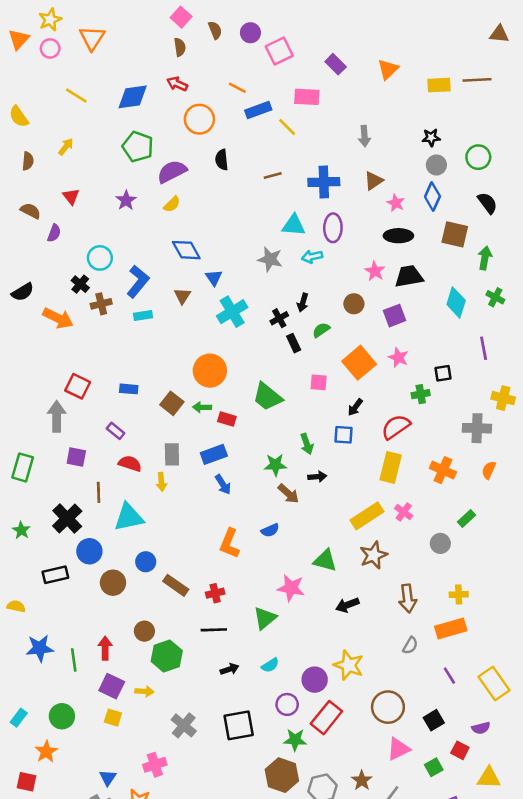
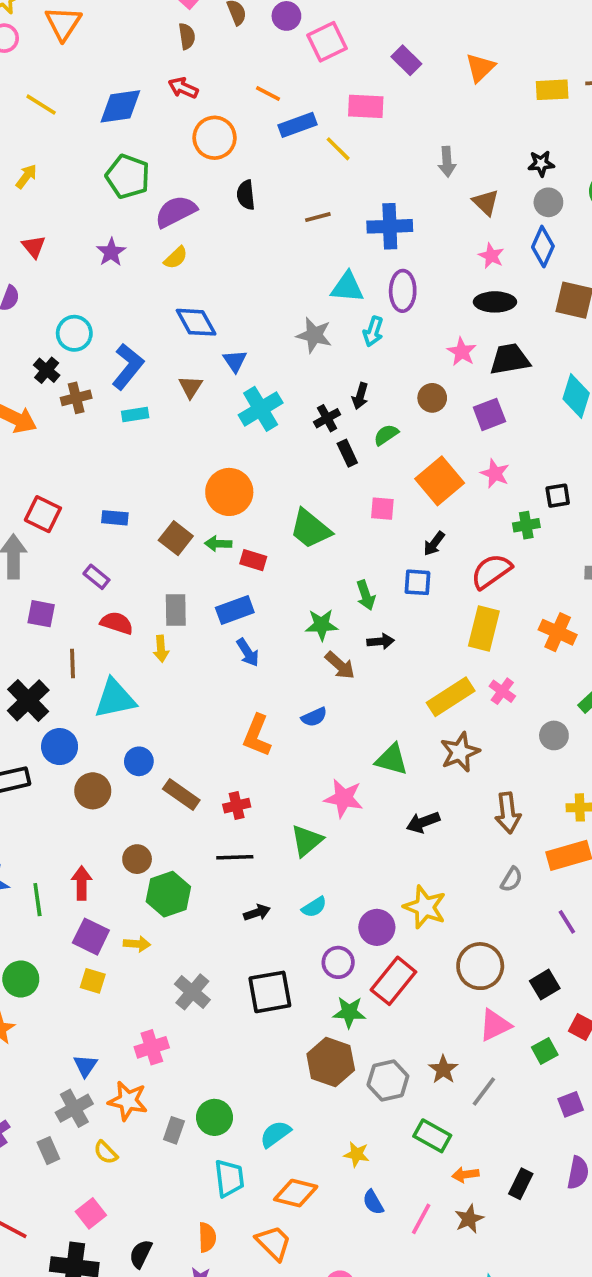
brown triangle: (374, 181) -> (486, 202), moved, turned -42
cyan arrow: (312, 257) -> (373, 331), turned -60

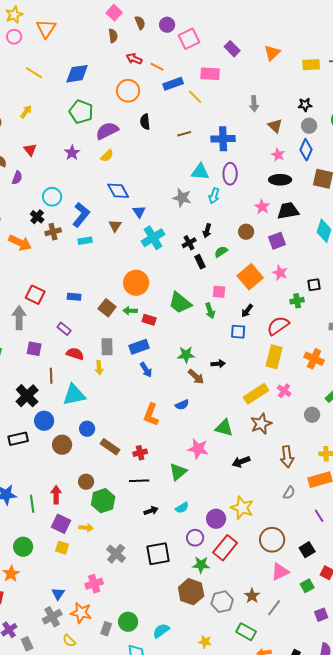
red arrow: (183, 88) -> (134, 59), moved
green arrow: (366, 595) -> (210, 311), moved
gray rectangle: (48, 1151) -> (27, 644), moved

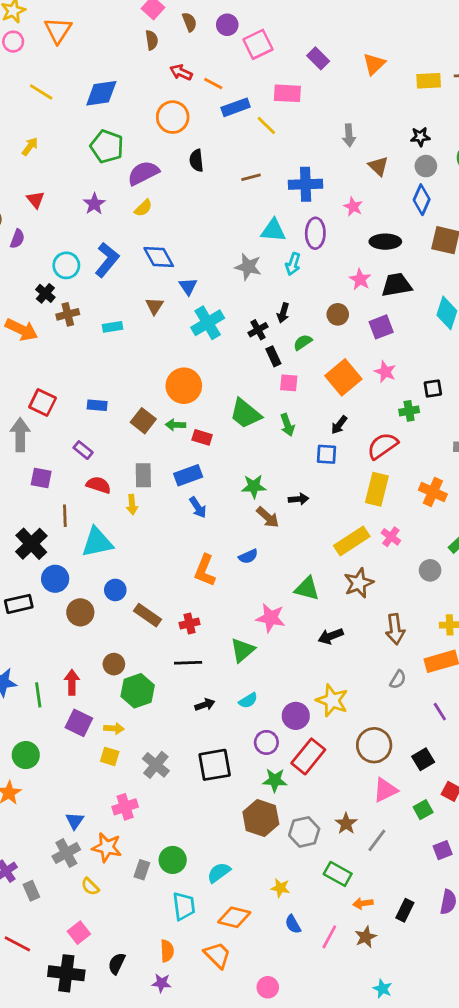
pink star: (278, 155) -> (353, 207), moved
blue L-shape: (81, 215) -> (107, 260), moved
pink square: (219, 292) -> (289, 383), moved
yellow square: (62, 548) -> (110, 756), moved

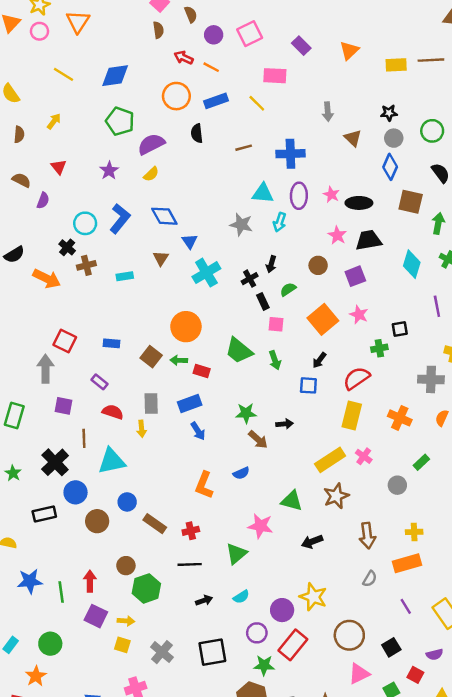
purple circle: (227, 25) -> (214, 35), moved
blue rectangle: (236, 107) -> (216, 101), moved
pink star: (353, 207) -> (331, 195), moved

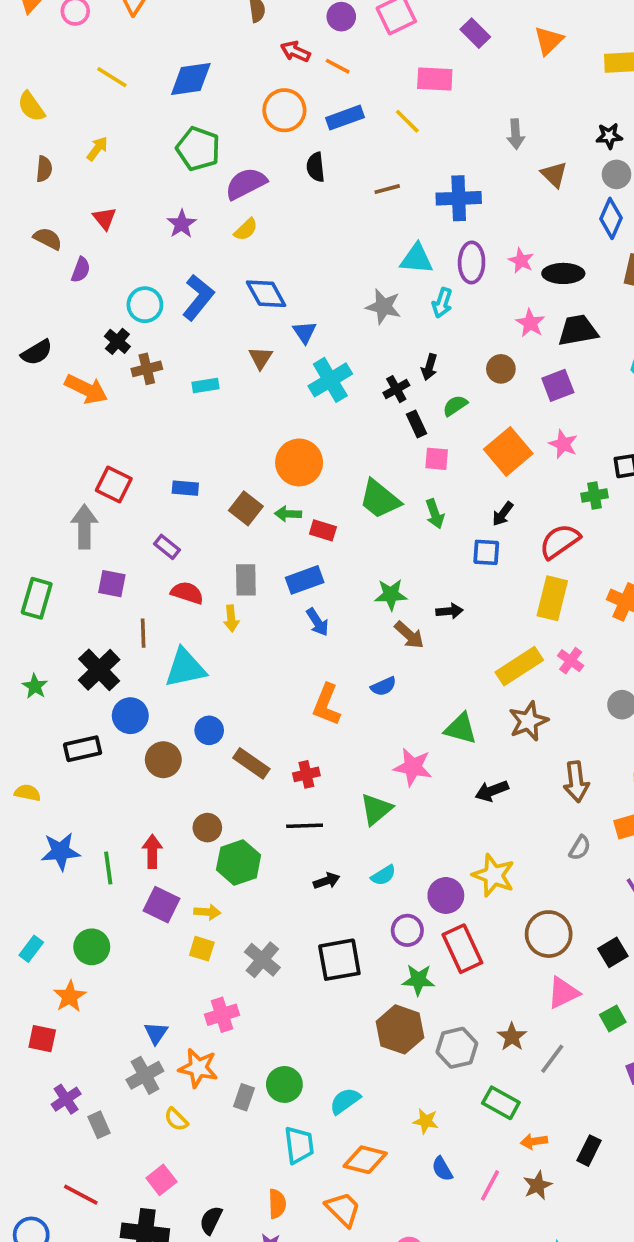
red rectangle: (293, 645) -> (462, 949), turned -64

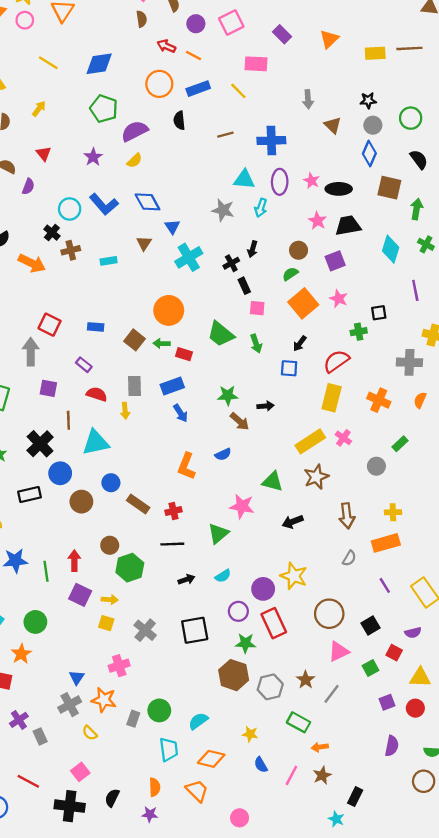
blue L-shape: (198, 297) -> (104, 204), turned 100
green semicircle: (455, 406) -> (290, 274), moved
black rectangle: (589, 1151) -> (355, 797), moved

